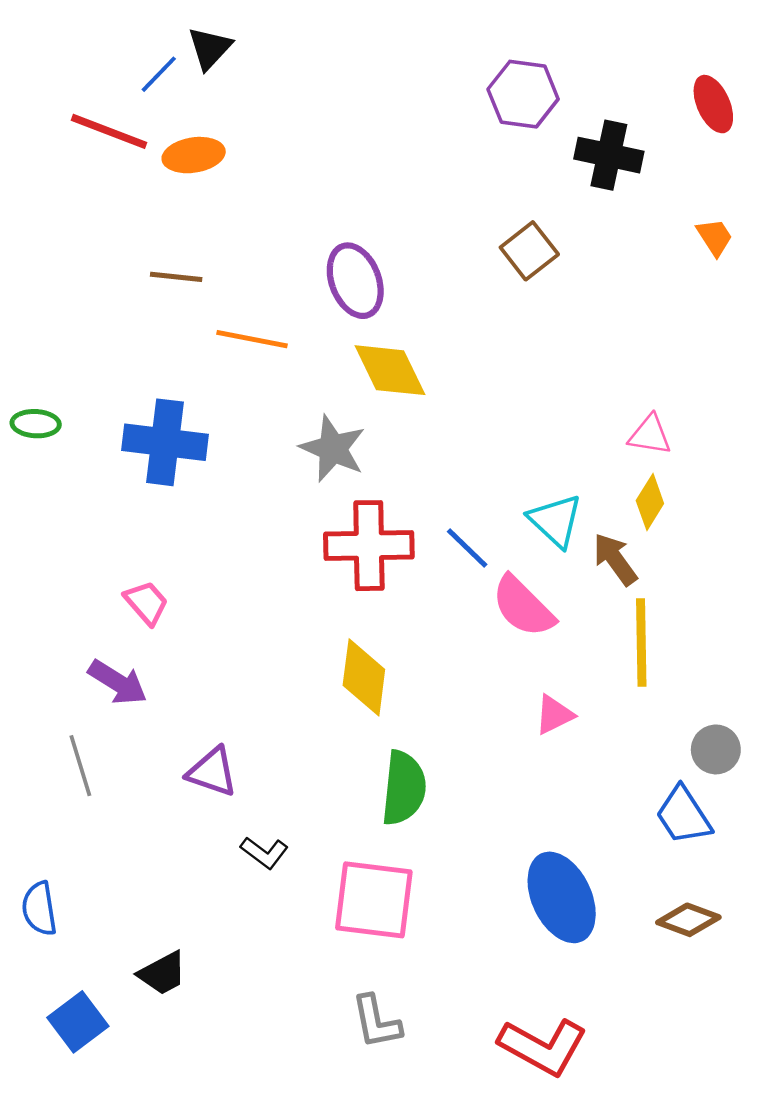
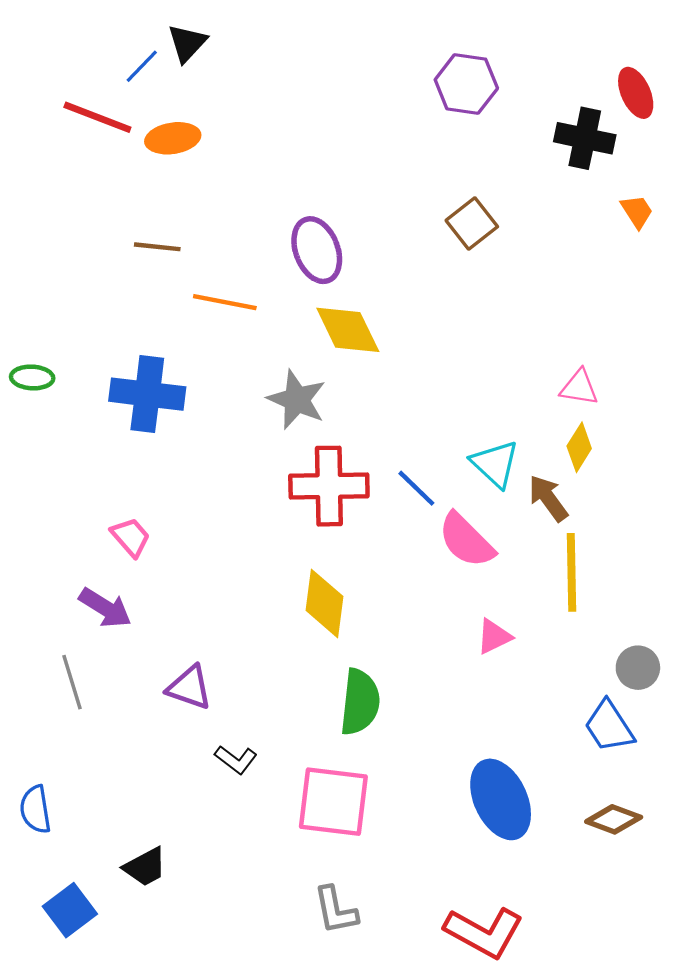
black cross: (609, 155) -> (585, 138), moved

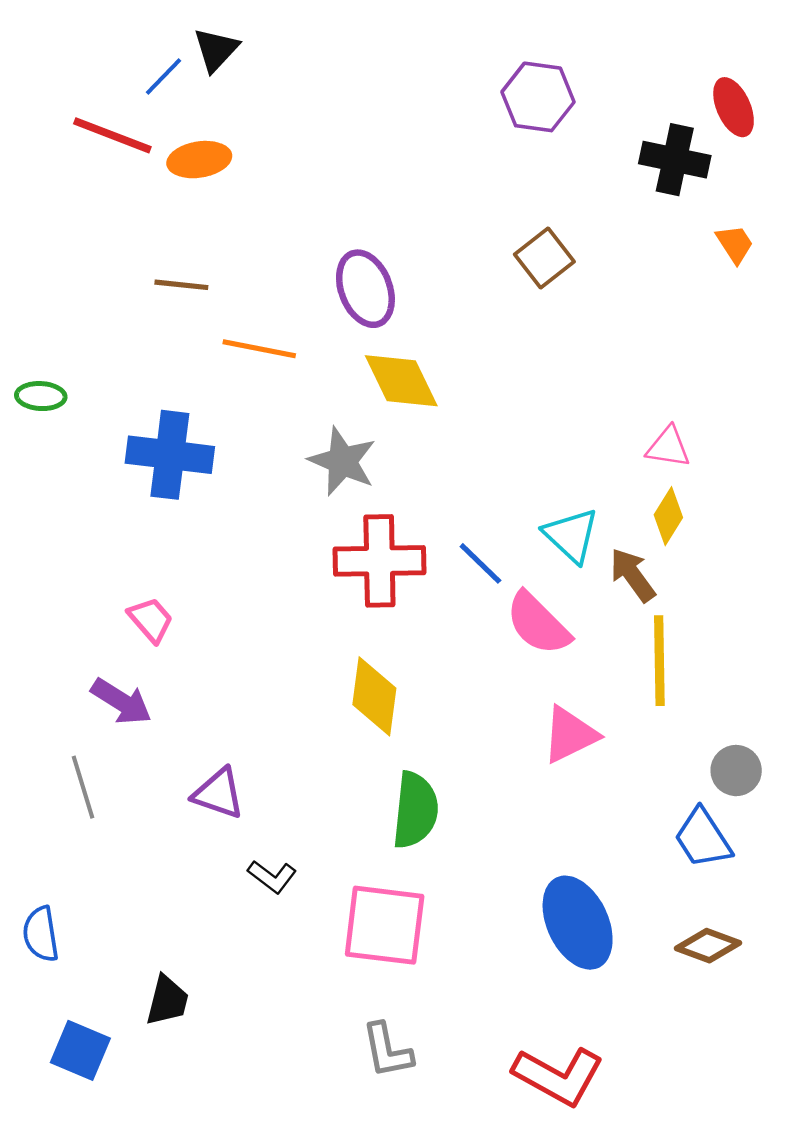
green ellipse: (32, 377) -> (41, 396), moved
pink triangle: (494, 637) -> (570, 735), size x1.4
black trapezoid: (145, 867) -> (167, 1001), turned -48
blue square: (70, 910) -> (80, 1050), turned -30

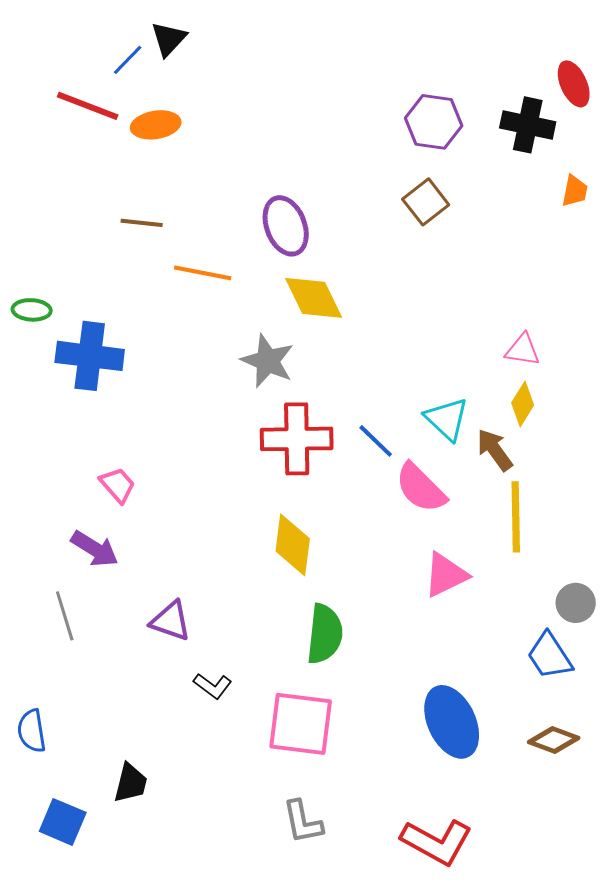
purple hexagon: (538, 97) -> (434, 122), moved
orange trapezoid: (735, 244) -> (575, 191), turned 44
blue cross: (170, 455) -> (90, 356), moved

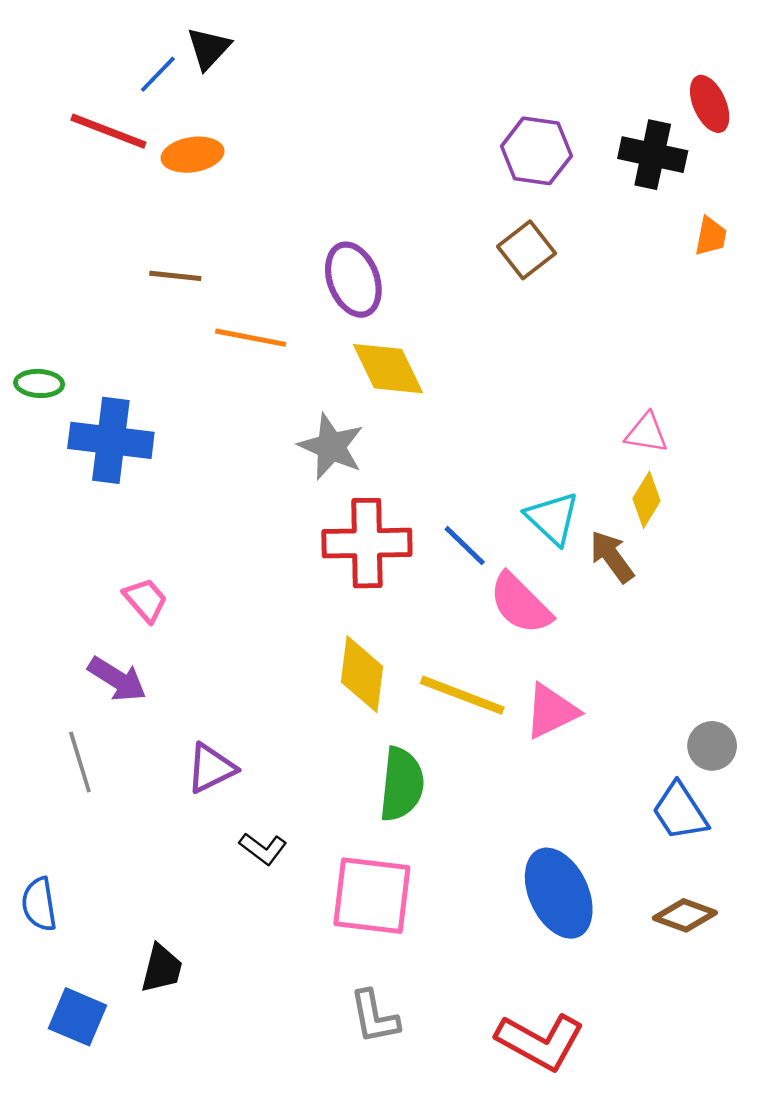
yellow line: (516, 517) -> (462, 695), moved, turned -68
purple triangle: (171, 621) -> (211, 768), turned -45

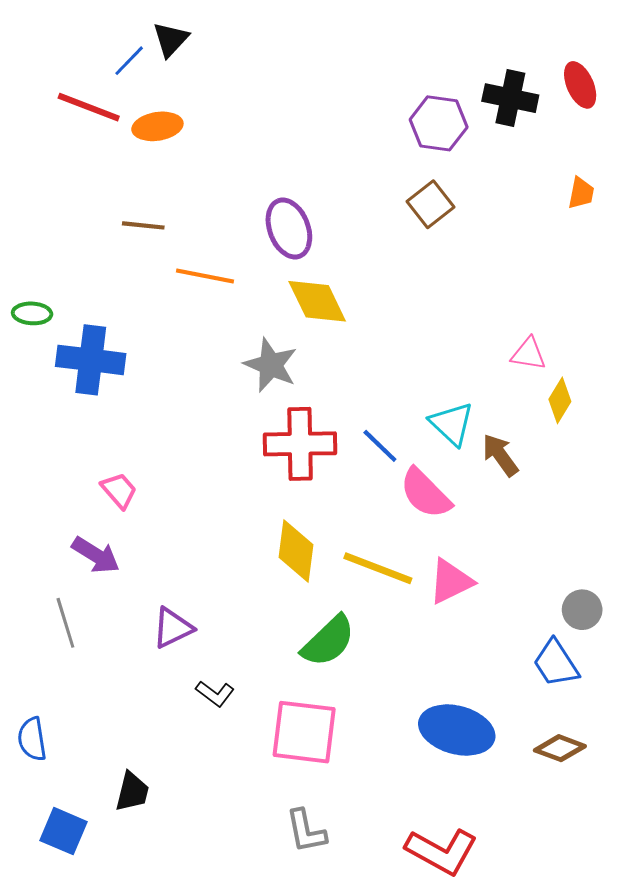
black cross: (653, 155) -> (510, 98), moved
yellow diamond: (647, 500) -> (560, 400), moved
green semicircle: (402, 784) -> (328, 641), turned 40
blue ellipse: (559, 893) -> (457, 730), turned -50

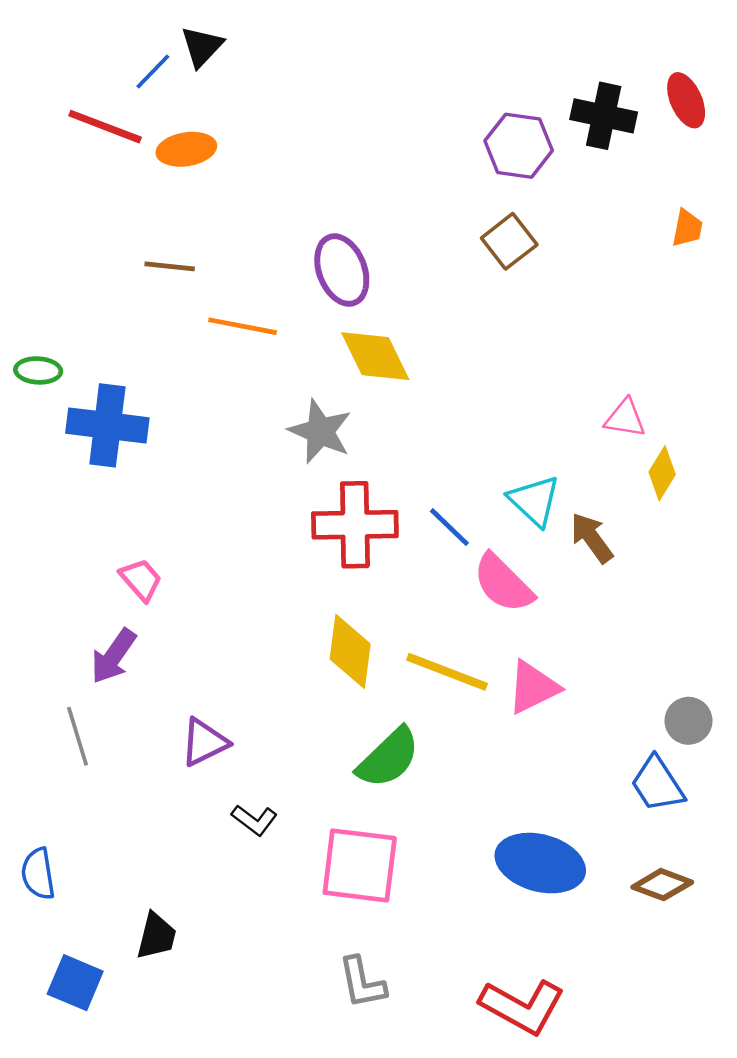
purple arrow: (96, 555) -> (113, 656), turned 93

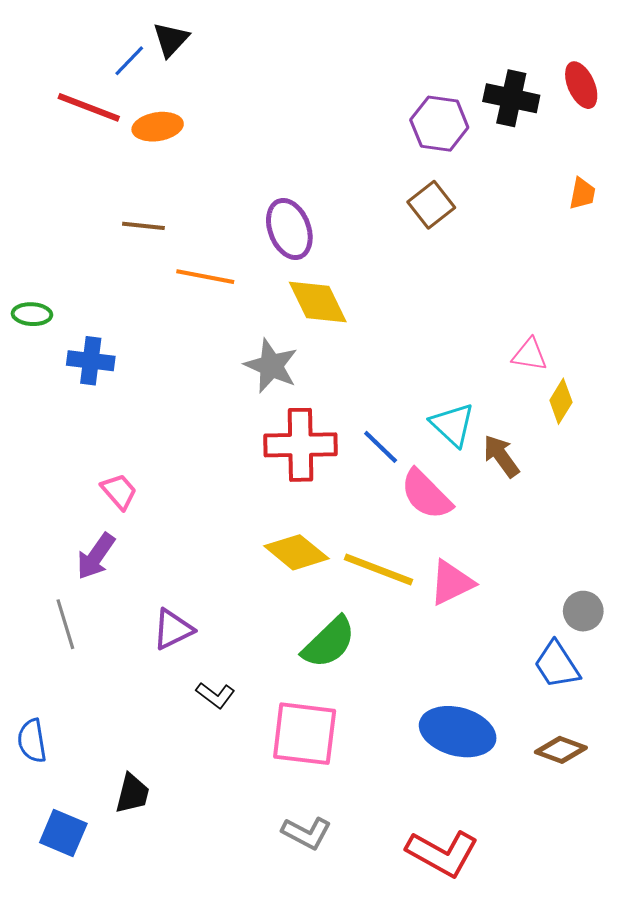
blue cross: (107, 425) -> (91, 361), size x0.7
yellow diamond: (350, 651) -> (296, 552), turned -58
gray L-shape: (362, 983) -> (307, 833), turned -51

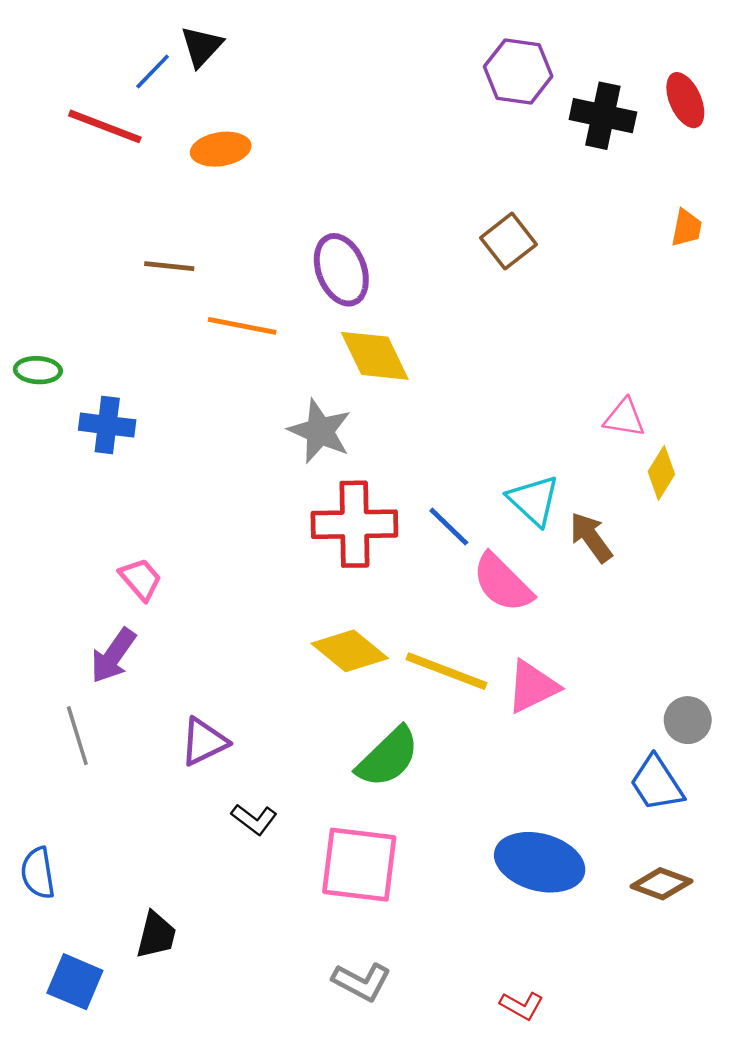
purple hexagon: (439, 124) -> (518, 71), moved
orange ellipse: (158, 127) -> (221, 149), moved
red L-shape: (442, 853) -> (522, 1006), size x0.5

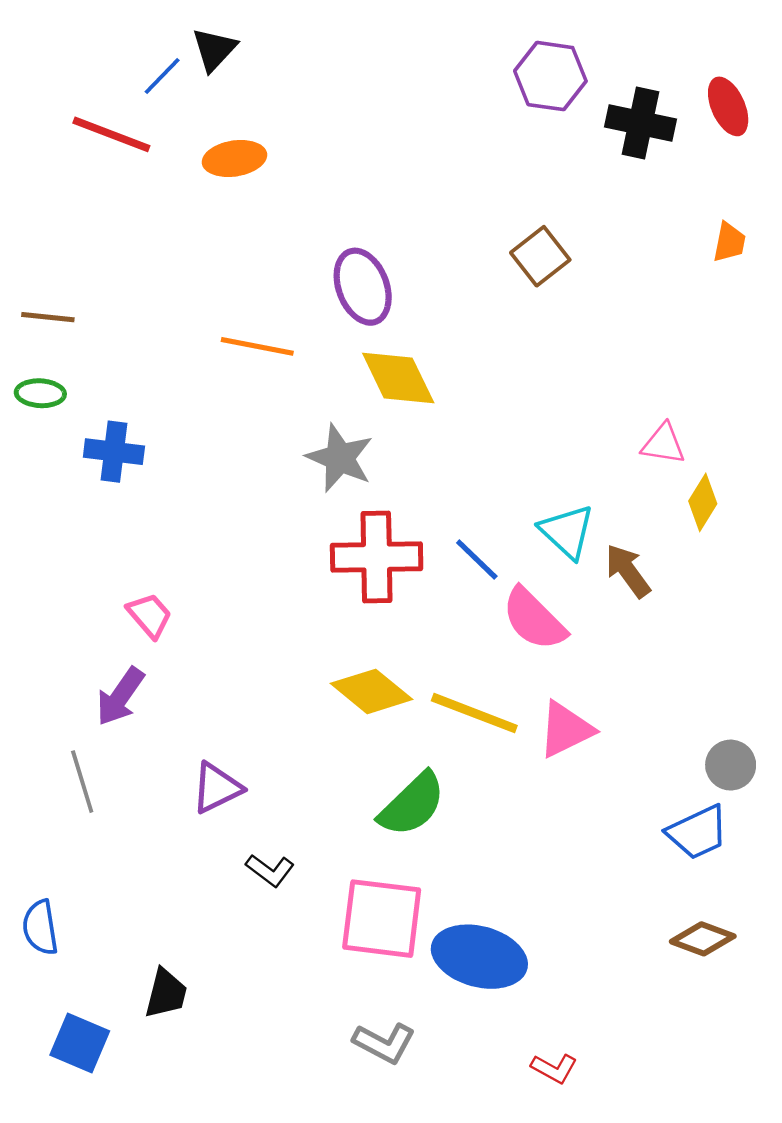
brown line: (169, 266) -> (48, 317), moved
blue trapezoid: (657, 783) -> (698, 832), turned -82
blue ellipse: (540, 862) -> (479, 957), moved

